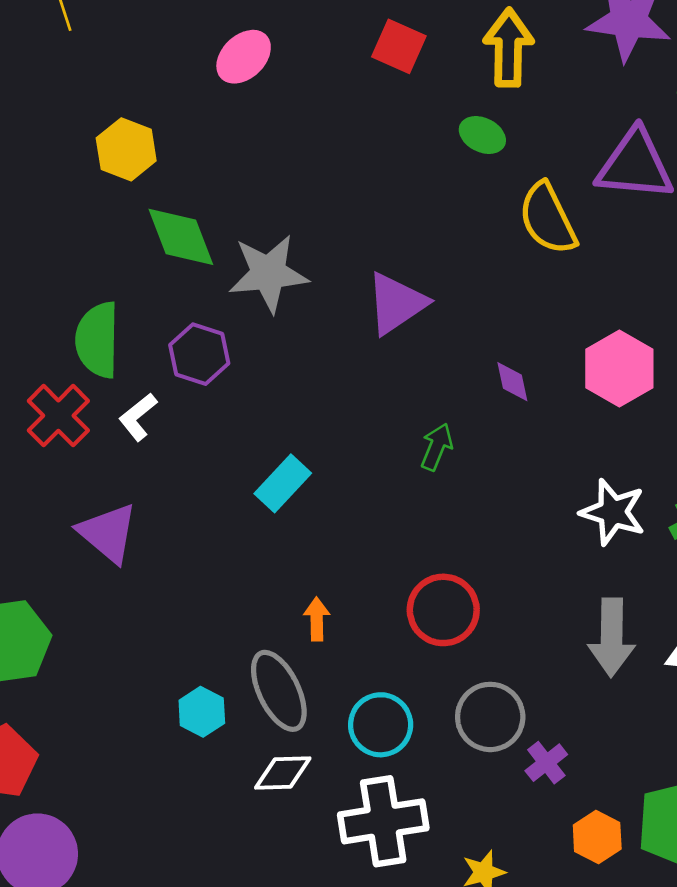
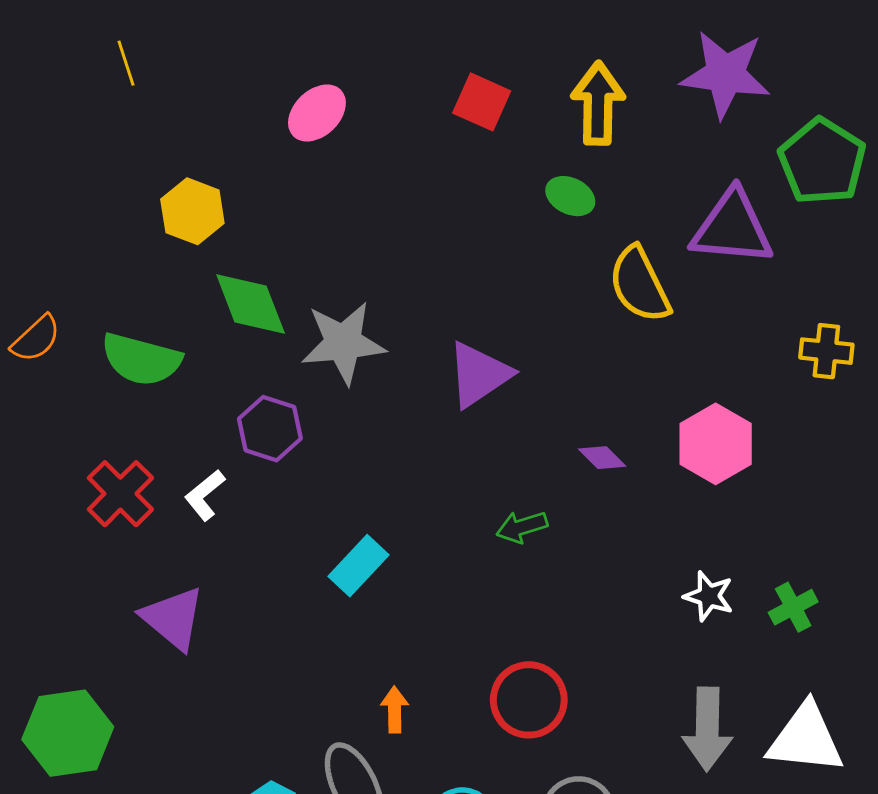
green semicircle: (97, 340) -> (141, 359), moved, turned -76
purple diamond: (512, 382) -> (602, 458), turned -33
green arrow: (437, 447) -> (522, 527), turned -129
white star: (613, 512) -> (709, 596), size x0.7

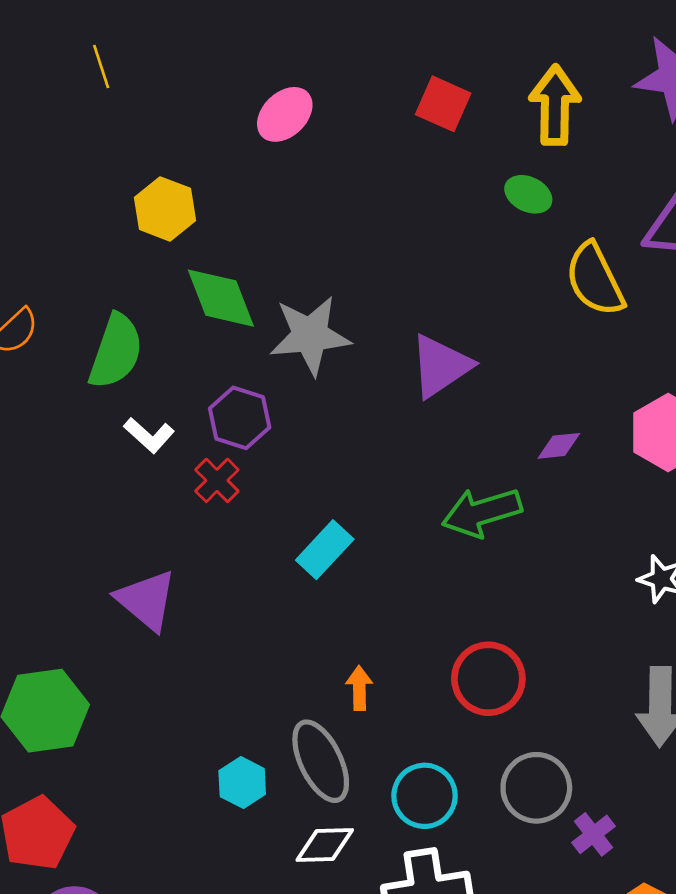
green semicircle: (141, 359) -> (116, 351), turned -86
purple diamond: (602, 458) -> (559, 446), turned -51
red cross: (120, 494) -> (217, 480), moved, size x0.7
white L-shape: (205, 495) -> (149, 435), moved, turned -99
green arrow: (522, 527) -> (482, 512), size x1.6

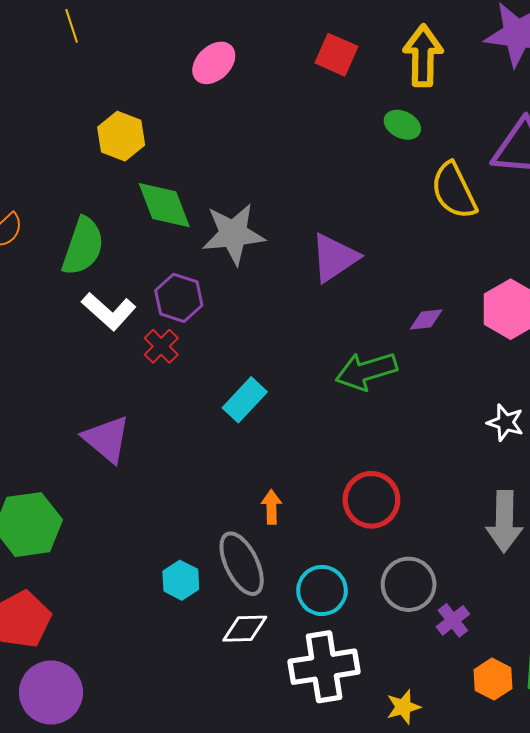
white L-shape: (149, 435) -> (109, 311), size x1.4

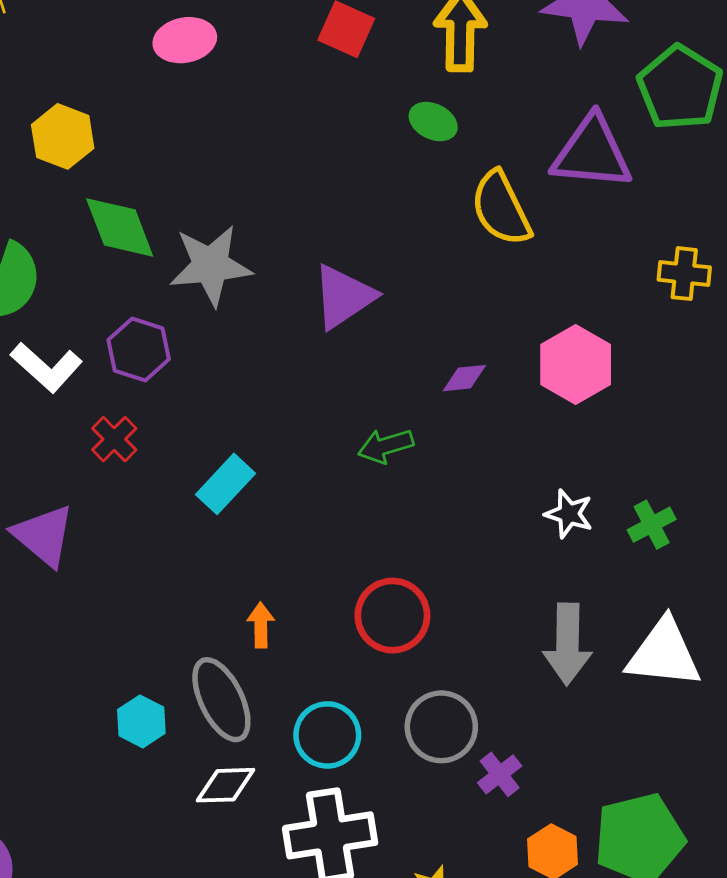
pink ellipse: (214, 63) -> (185, 40), turned 33
red cross: (161, 346) -> (114, 439), moved
green arrow: (366, 371) -> (386, 446), size x0.7

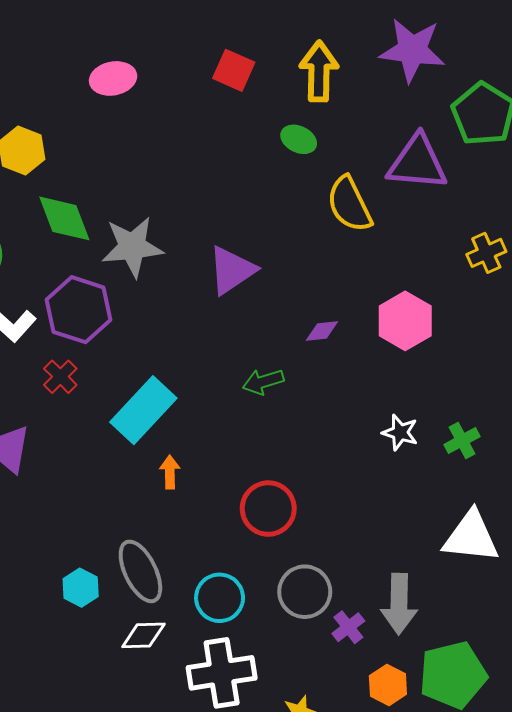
yellow cross: (684, 274) -> (486, 253), turned -30
purple hexagon: (139, 350) -> (79, 310), size x1.4
cyan rectangle: (226, 484) -> (143, 410), size x1.5
orange arrow: (261, 625) -> (170, 472), moved
gray arrow: (567, 644) -> (399, 604), moved

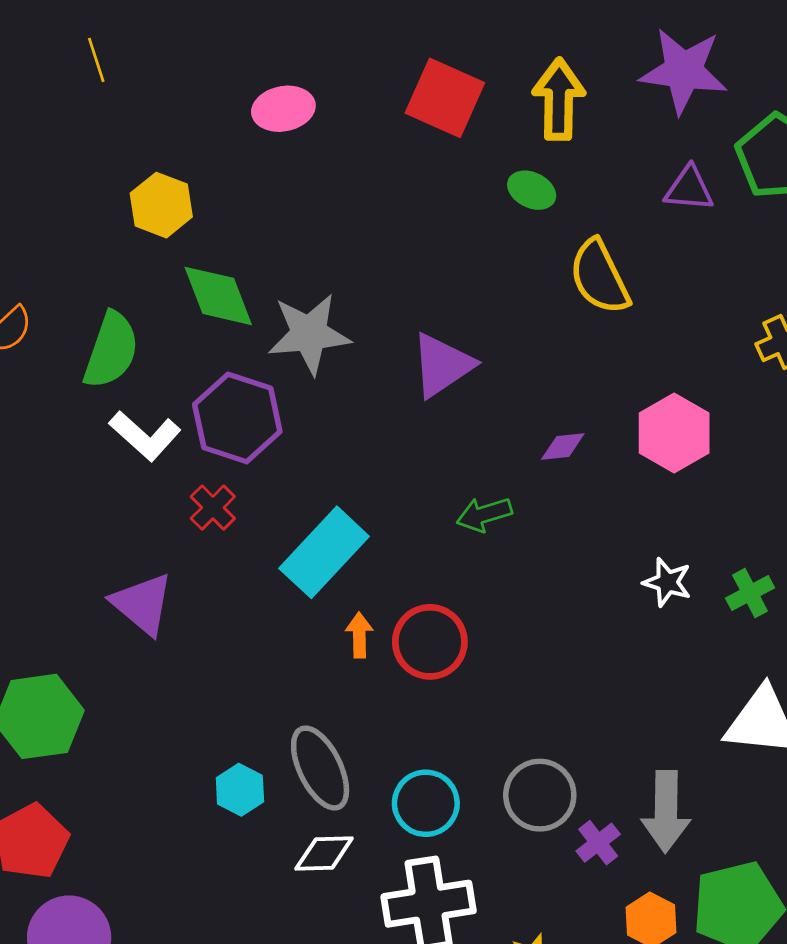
red square: (234, 70) -> (445, 98), size x1.4
purple triangle: (417, 163) -> (689, 189), moved, size x0.6
red circle: (268, 509) -> (430, 642), moved

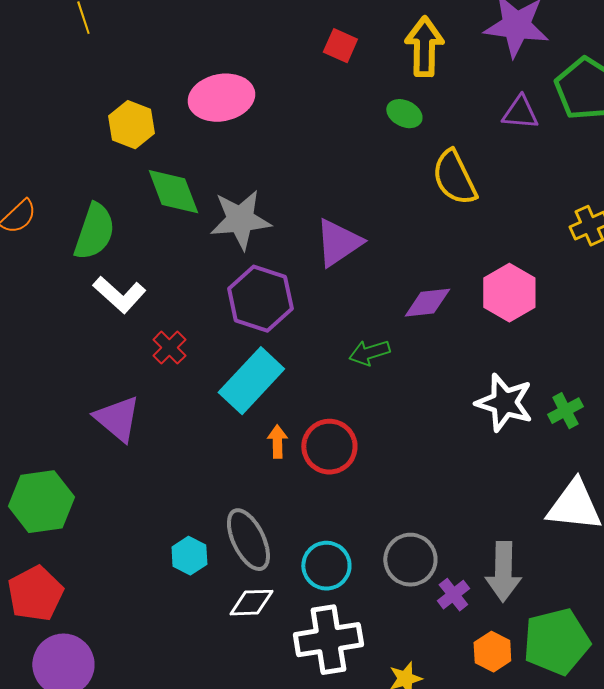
red square: (445, 98) -> (340, 46), size x0.6
pink ellipse: (283, 109) -> (221, 98), moved, size x1.4
purple hexagon: (237, 418) -> (260, 299), moved
purple diamond: (563, 447) -> (427, 303), size x1.4
white star: (667, 582) -> (504, 403), size x1.6

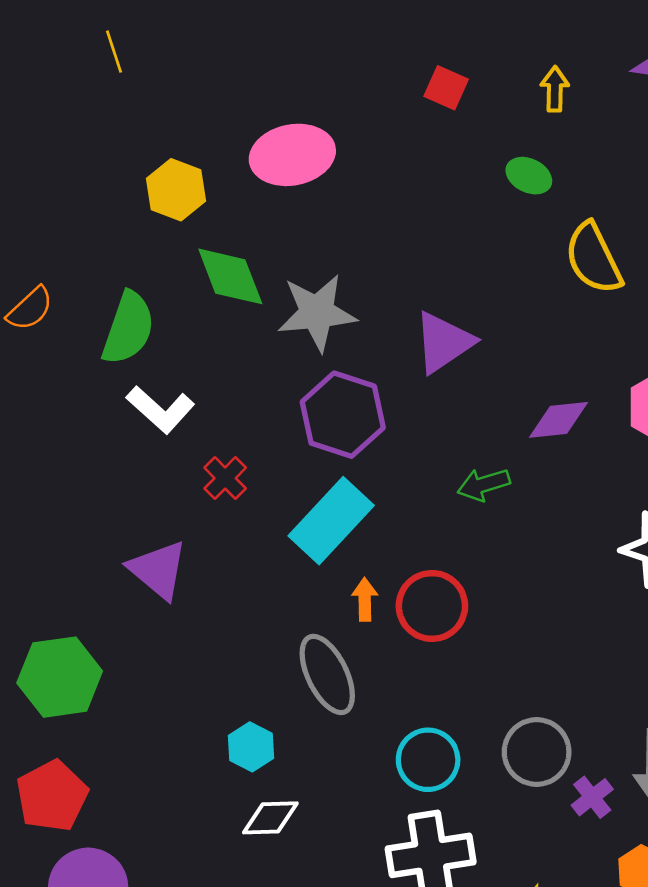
yellow arrow: (424, 47) -> (555, 89), size x0.6
gray ellipse: (248, 540) -> (327, 674), moved
white diamond: (251, 603) -> (270, 818), moved

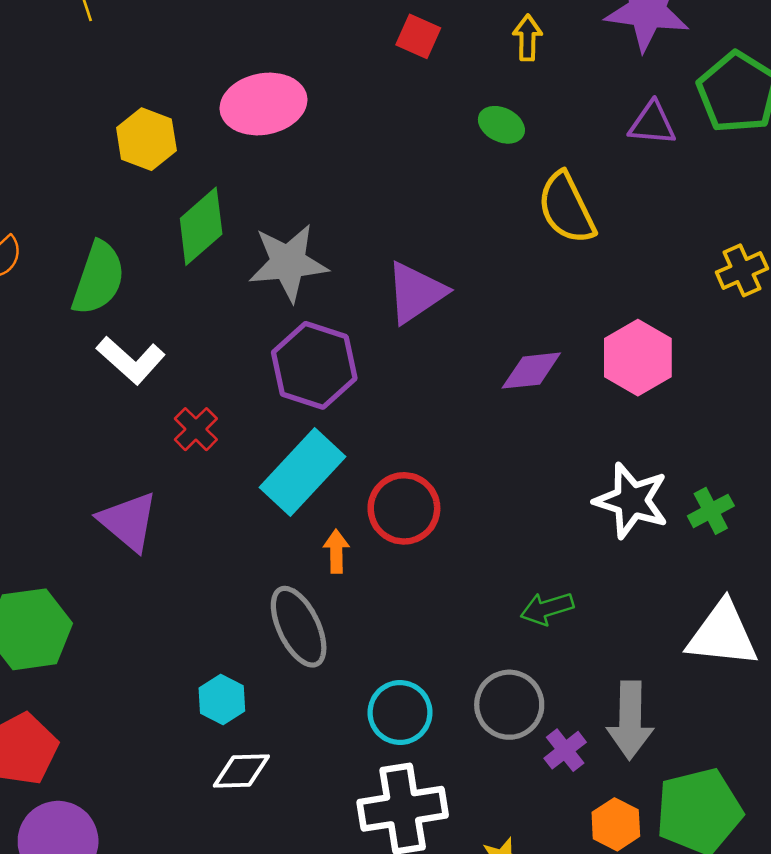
green diamond: (230, 276) -> (201, 226), turned 70
green arrow: (484, 484) -> (547, 608), moved
red circle: (432, 606) -> (404, 508), moved

